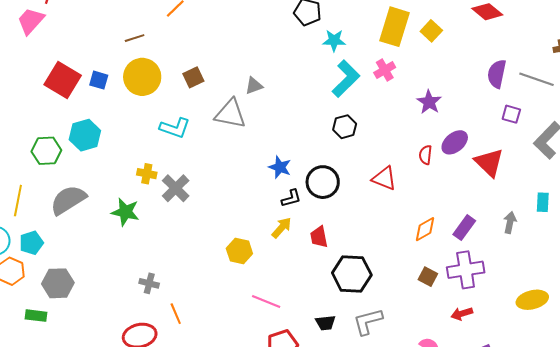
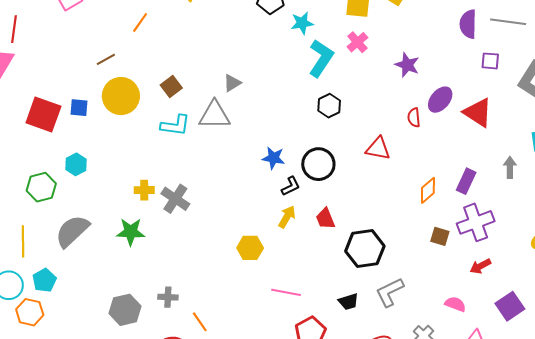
cyan L-shape: (175, 128) -> (175, 125), moved
cyan hexagon: (85, 135) -> (76, 164), size x0.7
gray hexagon: (58, 283) -> (125, 310), moved

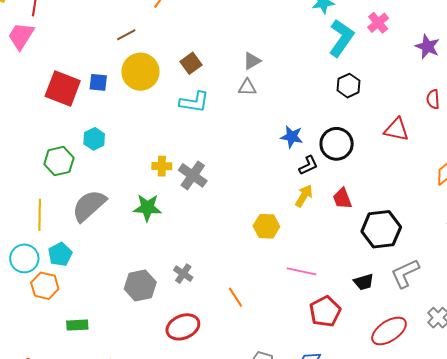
gray triangle: (215, 115) -> (247, 87), moved, size x0.6
gray cross: (168, 297) -> (183, 274), turned 30
orange line: (200, 322) -> (236, 297), moved

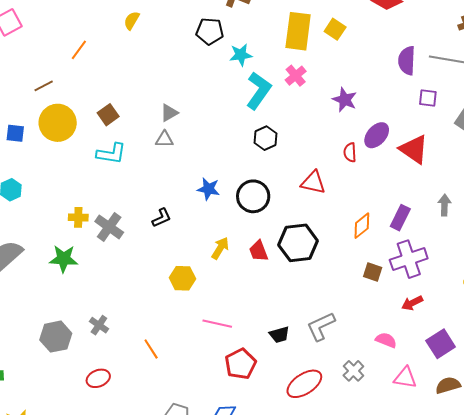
black L-shape: (308, 165) -> (162, 218), moved
black hexagon: (381, 229) -> (298, 243), moved
red ellipse: (183, 327) -> (98, 378), size x0.7

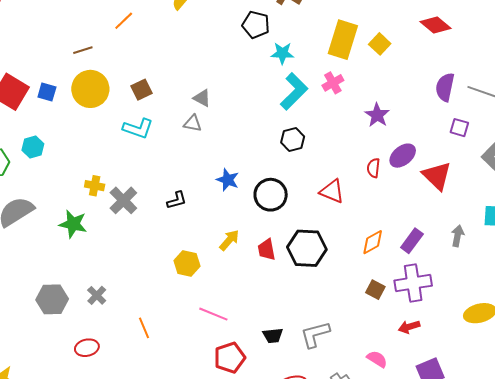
gray triangle: (169, 113) -> (202, 98), turned 48

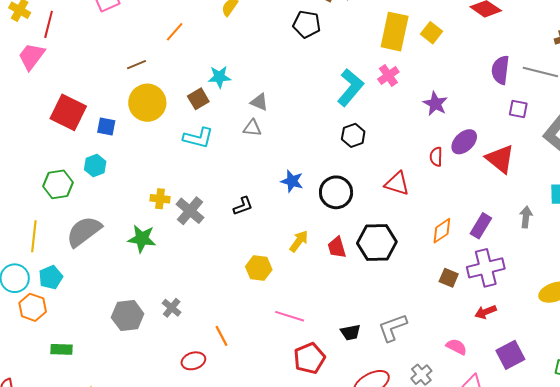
cyan star: (282, 53) -> (219, 77), moved
blue square: (47, 92) -> (106, 127), moved
red ellipse: (87, 348) -> (193, 361), moved

